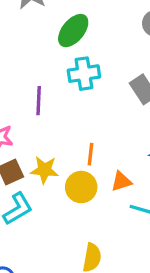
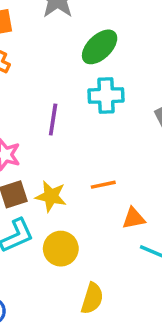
orange line: (90, 154) -> (103, 185), turned 65
yellow circle: (81, 187) -> (61, 249), moved

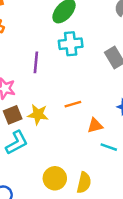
yellow circle: (61, 249) -> (55, 178), moved
yellow semicircle: (92, 298) -> (84, 183), moved

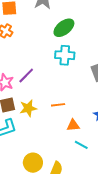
purple line: (36, 62) -> (26, 76), moved, turned 30
yellow star: (38, 114) -> (28, 108), turned -30

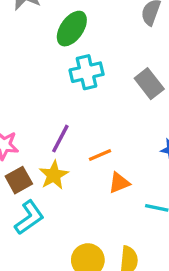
purple line: (26, 76) -> (60, 139), moved
orange triangle: (73, 125) -> (119, 183), moved

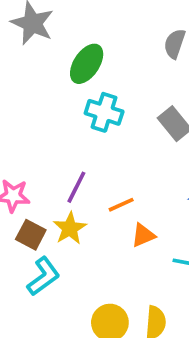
cyan cross: (87, 72) -> (104, 112), turned 32
brown square: (19, 180) -> (31, 235), turned -32

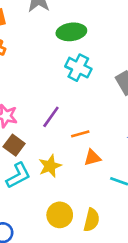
green ellipse: (87, 64) -> (71, 32), turned 40
yellow star: (70, 228) -> (50, 166), moved

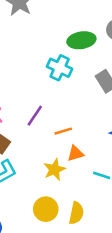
green ellipse: (71, 32) -> (81, 40), moved
yellow star: (50, 166) -> (54, 169), moved

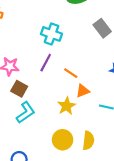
cyan cross: (60, 68) -> (51, 34), moved
orange line: (63, 131) -> (71, 73), turned 56

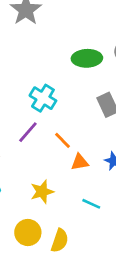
orange line: (71, 73) -> (63, 140), moved
orange triangle: (83, 91) -> (80, 162), moved

